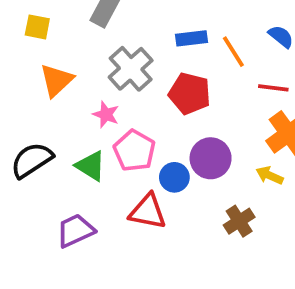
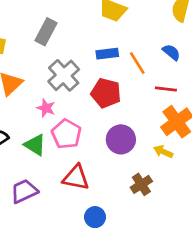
blue circle: (174, 177) -> (95, 217), moved

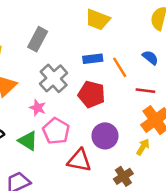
yellow arrow: (163, 152) -> (143, 147), turned 98
red triangle: (76, 178) -> (79, 160), moved

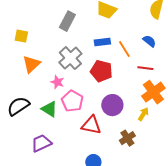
gray rectangle: (38, 39) -> (67, 21), moved

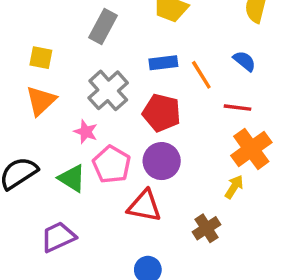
yellow square: (21, 36) -> (41, 58), moved
purple circle: (112, 105) -> (162, 161), moved

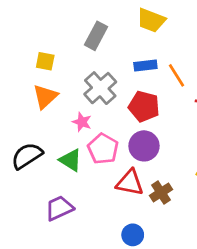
brown cross: (206, 228) -> (161, 193), moved

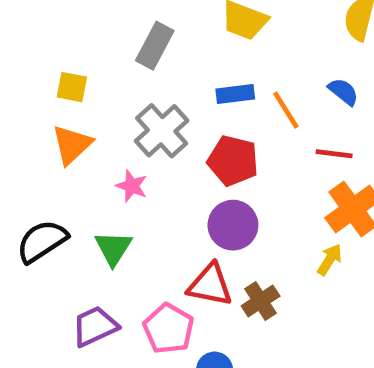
pink pentagon: (103, 149) -> (169, 329), moved
green triangle: (71, 160) -> (113, 248), turned 30

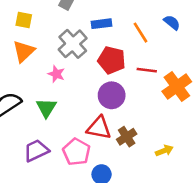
blue rectangle: (235, 94) -> (102, 24), moved
red line: (334, 154) -> (147, 70), moved
yellow arrow: (330, 260) -> (164, 151), moved, turned 36

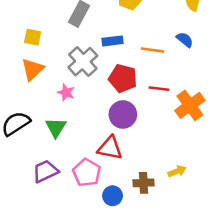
orange line: (140, 33) -> (153, 50), turned -50
brown cross: (127, 137) -> (143, 183), moved, turned 30

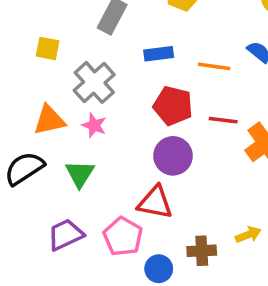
gray cross: (83, 62) -> (94, 82), moved
orange triangle: (33, 69) -> (49, 120), moved, turned 30

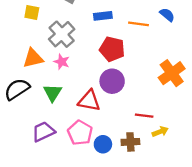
red line: (223, 120) -> (144, 116), moved
red triangle: (155, 202) -> (89, 101), moved
blue circle: (159, 269) -> (103, 144), moved

